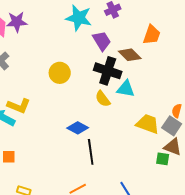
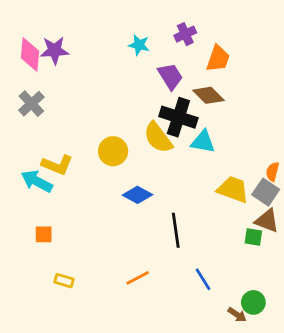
cyan star: (79, 18) -> (139, 45), size x0.6
orange trapezoid: (152, 35) -> (218, 59), moved
yellow circle: (60, 73) -> (113, 151), moved
yellow semicircle: (103, 99) -> (158, 138), moved, size x1.4
black line: (91, 152) -> (176, 230), moved

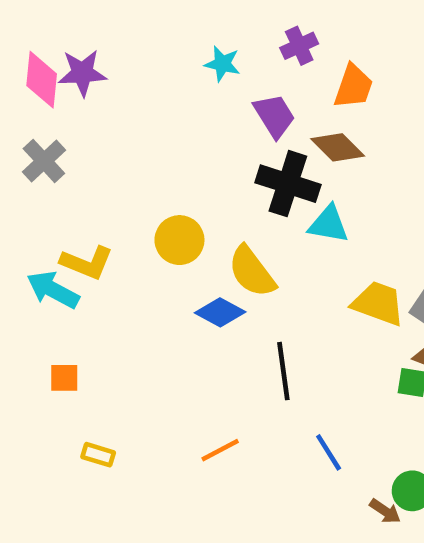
yellow semicircle: (158, 138) -> (252, 272), moved

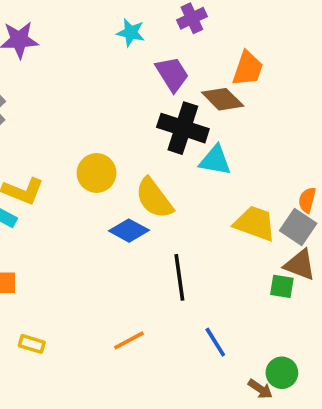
orange trapezoid: (353, 86) -> (248, 69), moved

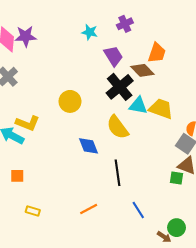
black cross: (183, 128) -> (120, 87), turned 32
yellow circle: (97, 173) -> (70, 101), moved
yellow semicircle: (154, 198) -> (118, 127), moved
yellow trapezoid: (255, 223) -> (161, 109), moved
blue diamond: (129, 231) -> (89, 146), turned 40

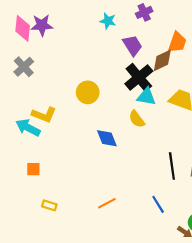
brown diamond: (142, 70) -> (162, 60), turned -70
cyan triangle: (138, 106) -> (146, 97), moved
yellow semicircle: (118, 127) -> (137, 119), size x0.7
black line: (118, 173) -> (172, 166), moved

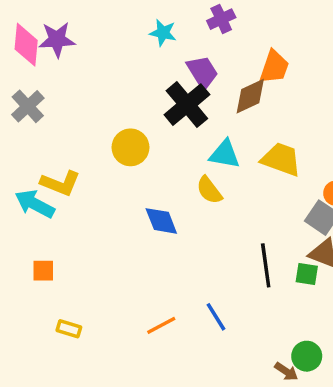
black cross: (139, 77) -> (187, 105), moved
blue line: (158, 204) -> (216, 317), moved

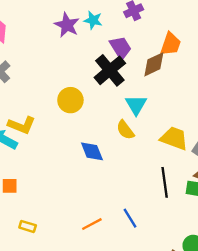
purple star: (57, 40) -> (67, 25), moved, turned 30
cyan triangle: (225, 154) -> (136, 105), turned 50
yellow trapezoid: (281, 159) -> (174, 138), moved

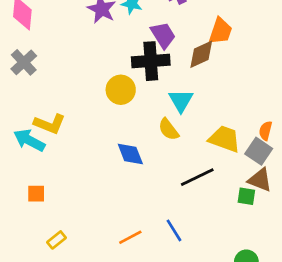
black cross: (110, 70) -> (151, 61), turned 36
yellow circle: (70, 100) -> (121, 90), moved
black line: (165, 182) -> (197, 177), moved, turned 72
yellow rectangle: (28, 226) -> (57, 240), turned -56

